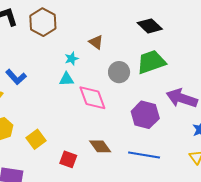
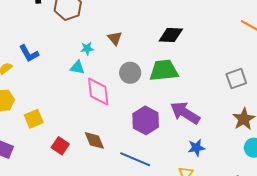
black diamond: (150, 26) -> (171, 35), turned -55

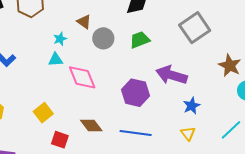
green trapezoid: (164, 70) -> (140, 40), size x0.7
gray circle: (130, 73) -> (103, 38), moved
gray square: (236, 79) -> (195, 28), moved, size x1.4
yellow square: (34, 119) -> (43, 113), moved

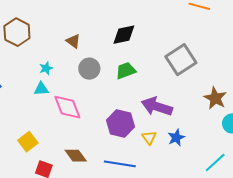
brown triangle: (84, 22) -> (73, 41), moved
yellow triangle: (188, 133) -> (149, 138), moved

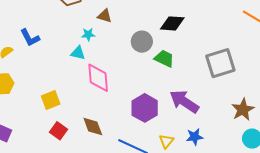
brown triangle: (73, 41) -> (105, 16), moved, turned -35
gray circle: (89, 69) -> (142, 42), moved
green trapezoid: (126, 71) -> (164, 59), turned 30
yellow triangle: (149, 138) -> (166, 141), moved

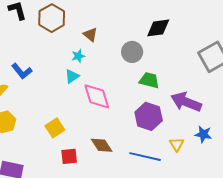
brown triangle: (105, 16) -> (90, 35), turned 35
cyan triangle: (78, 53) -> (72, 76), turned -35
green trapezoid: (164, 59) -> (149, 80), moved
red square: (59, 131) -> (69, 156), turned -30
blue star: (195, 137) -> (203, 134), turned 30

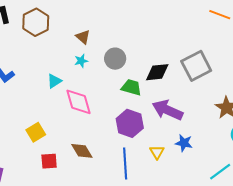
black diamond: (158, 28) -> (157, 72), moved
brown triangle: (90, 35) -> (83, 37), moved
cyan star: (78, 56) -> (81, 61), moved
blue line: (145, 157) -> (125, 163), turned 72

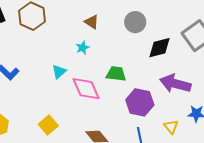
brown triangle: (83, 37) -> (92, 22), moved
gray circle: (115, 59) -> (135, 22), moved
green trapezoid: (131, 87) -> (116, 74), moved

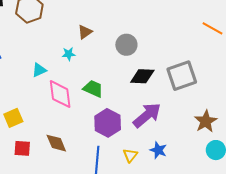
brown triangle: (92, 22) -> (85, 32), turned 35
purple arrow: (175, 84) -> (147, 115), turned 108

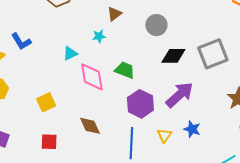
red square: (22, 148) -> (49, 142), moved

